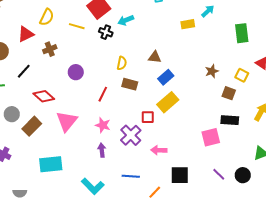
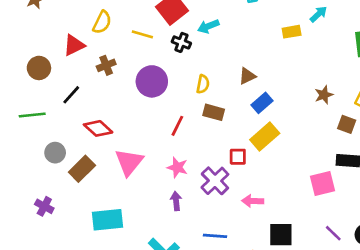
brown triangle: (155, 57) -> (247, 76), turned -32
purple circle: (76, 72) -> (152, 81), moved, size x1.5

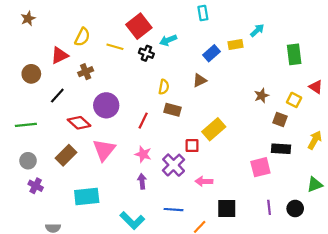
purple circle: (152, 81) -> (106, 105), moved
blue rectangle: (262, 103) -> (212, 53), moved
green line: (32, 115) -> (26, 125), moved
gray circle: (55, 153) -> (28, 161), moved
purple line: (333, 233) -> (269, 207), turned 40

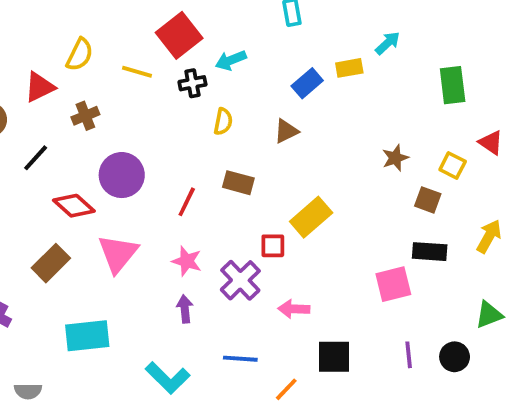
black cross: (146, 53) -> (192, 83), turned -32
yellow semicircle: (164, 87) -> (223, 122), moved

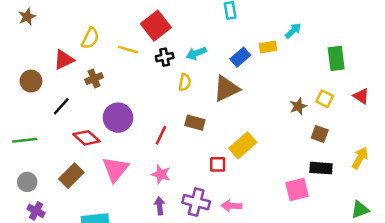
cyan arrow: (231, 60) -> (196, 53), moved
brown triangle: (286, 131) -> (226, 89), size x1.6
yellow square: (453, 165) -> (325, 99), moved
purple cross: (240, 280) -> (196, 202), moved, turned -32

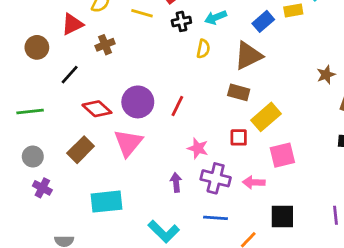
purple circle: (118, 118) -> (138, 102), moved
brown rectangle: (195, 123) -> (239, 92), moved
pink star: (161, 174) -> (198, 148), moved
pink square: (297, 189) -> (282, 155), moved

